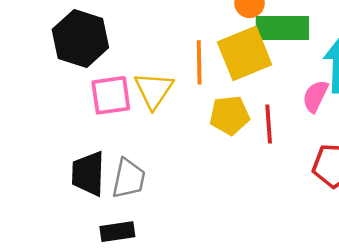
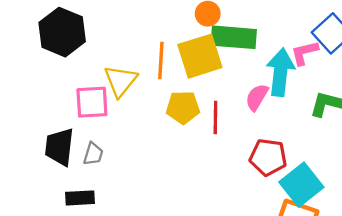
pink square: (111, 95) -> (92, 102), moved
gray trapezoid: (129, 179) -> (93, 154), size x0.7

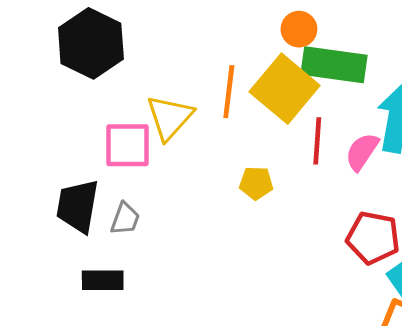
yellow square: (200, 56) -> (285, 89), turned -36
yellow pentagon: (183, 107) -> (256, 183), moved, size x0.7
red line: (215, 117) -> (317, 141), moved

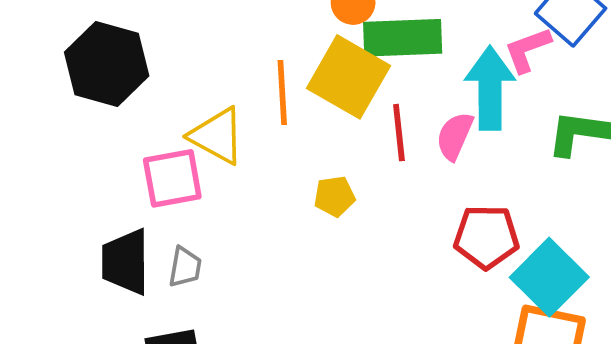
yellow triangle: (170, 117) -> (217, 136), turned -33

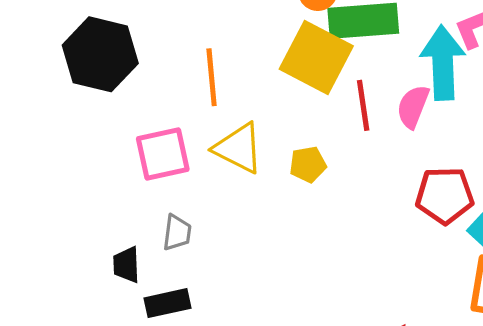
orange line: (282, 92) -> (212, 77), moved
yellow triangle: (217, 136) -> (239, 148), moved
black trapezoid: (125, 262) -> (126, 265), moved, size x0.6

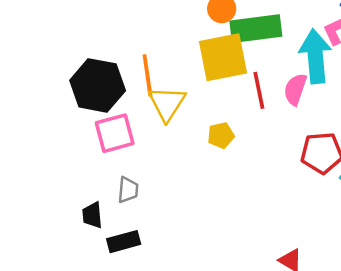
black hexagon: (100, 54) -> (98, 85), moved
yellow square: (316, 58) -> (223, 57), turned -36
yellow triangle: (239, 148) -> (167, 103), moved, turned 39

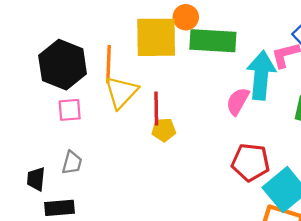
yellow square: (223, 57) -> (156, 37), moved
red line: (259, 90) -> (156, 109), moved
pink square: (115, 133) -> (70, 110), size x0.7

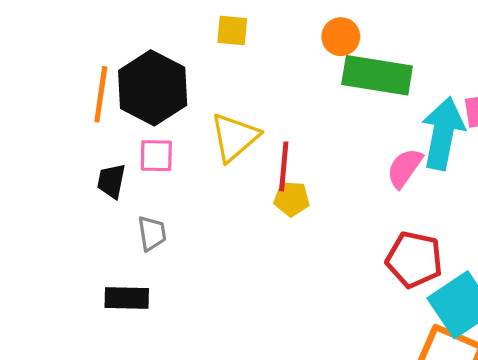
yellow square: (156, 37) -> (232, 31), moved, size x0.5
orange line: (109, 64) -> (101, 94), moved
gray trapezoid: (72, 163) -> (152, 233), turned -30
black trapezoid: (36, 179) -> (111, 181), moved

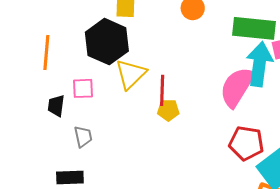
green rectangle: (377, 75) -> (254, 28), moved
black hexagon: (153, 88) -> (107, 42), moved
pink semicircle: (405, 168) -> (237, 87), size x1.6

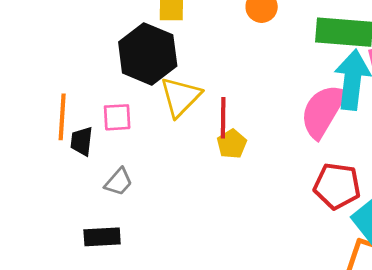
orange line: (46, 53) -> (62, 117), moved
yellow pentagon: (168, 110) -> (232, 144), turned -30
gray trapezoid: (83, 137) -> (119, 182), turned 55

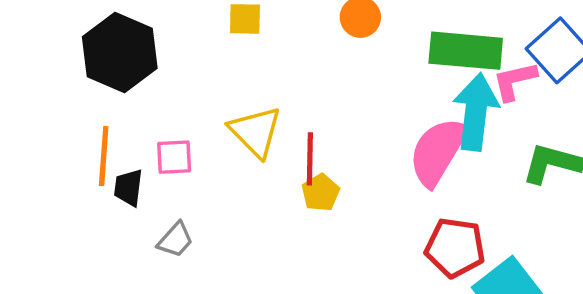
black hexagon: (148, 54) -> (120, 53), moved
yellow triangle: (180, 97) -> (256, 132), turned -30

